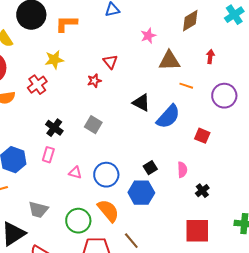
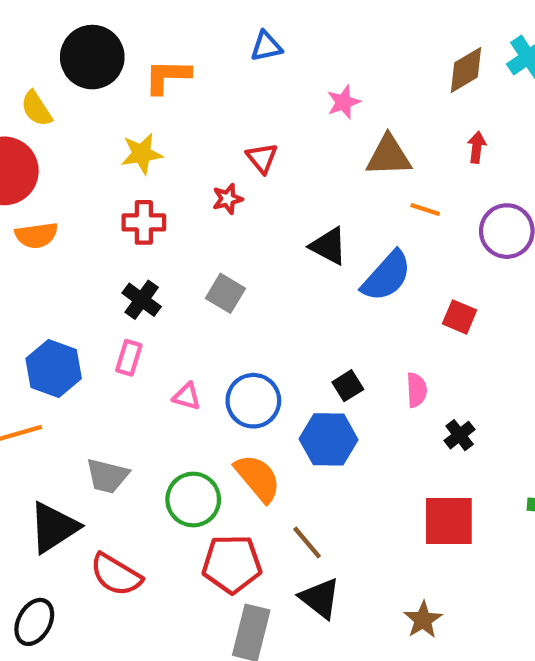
brown diamond: (190, 21) -> (466, 70), moved
red cross: (37, 85) -> (144, 222), moved, turned 36

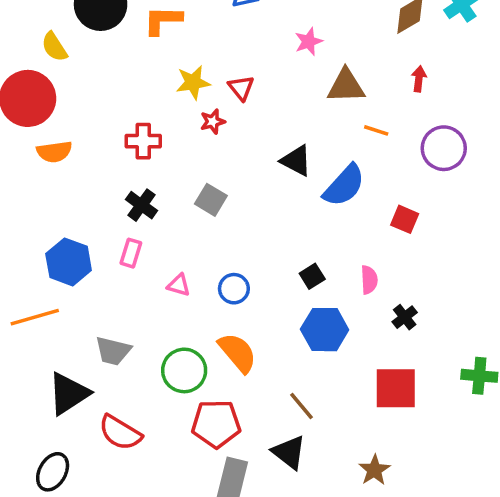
yellow star: (142, 154) -> (193, 82), moved
blue circle: (253, 401) -> (234, 289), size x0.7
blue hexagon: (329, 439) -> (325, 330), moved
brown line: (307, 542) -> (301, 406), moved

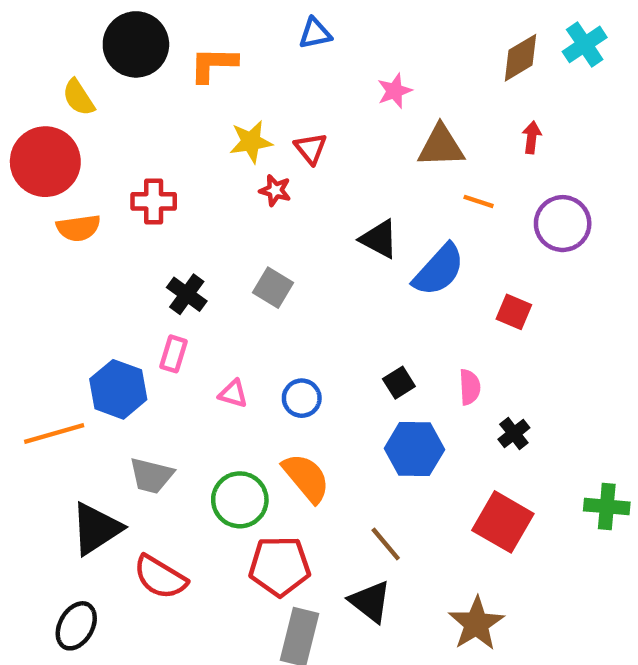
red star: (213, 122) -> (275, 190), turned 30
red cross: (143, 141) -> (154, 201), moved
blue hexagon: (69, 262) -> (118, 389), moved
red square: (396, 388) -> (503, 522), turned 30
brown star: (374, 470) -> (476, 624), size x1.4

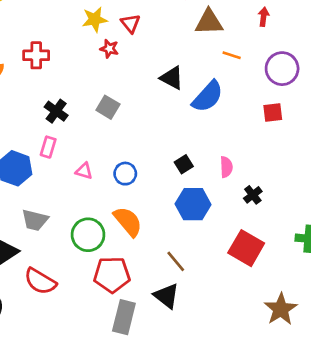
red square: (514, 312) -> (273, 112), moved, turned -30
brown star: (476, 624) -> (281, 309), moved

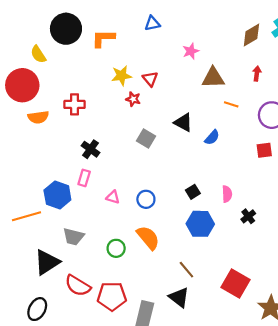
blue semicircle: (208, 97) -> (212, 137), size x0.6
gray square: (108, 107) -> (146, 139), moved
green circle: (88, 235) -> (116, 248), size x0.7
red square: (246, 248) -> (235, 283), moved
red pentagon: (112, 275) -> (112, 296), moved

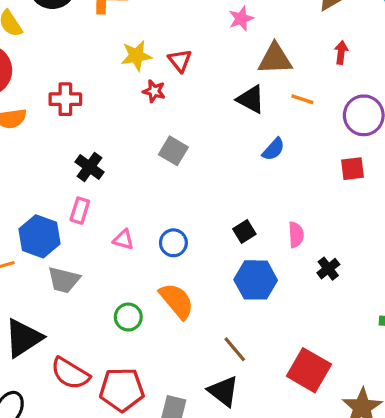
black triangle: (183, 123) -> (251, 99), moved
gray trapezoid: (73, 237) -> (64, 280), moved

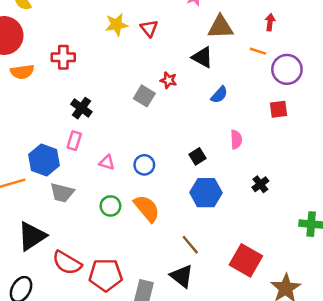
red star: (154, 91) -> (168, 80), moved
orange line: (302, 99) -> (258, 51), moved
pink semicircle: (296, 235) -> (236, 139), moved
green circle: (128, 317) -> (110, 206), moved

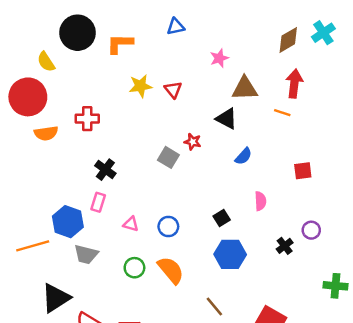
red arrow: (270, 22) -> (294, 84), size x1.6
purple circle: (287, 69) -> (311, 230), moved, size x0.6

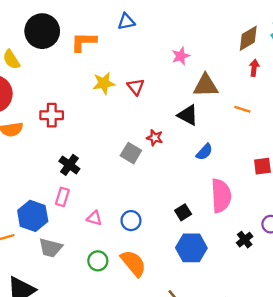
blue triangle: (176, 27) -> (126, 22), moved
red arrow: (294, 84) -> (254, 68), moved, size x0.6
pink semicircle: (260, 201) -> (221, 196), size x1.8

